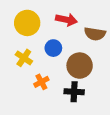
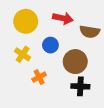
black cross: (74, 92) -> (80, 86), moved

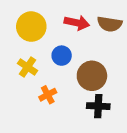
brown semicircle: (90, 32) -> (110, 24), moved

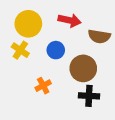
brown semicircle: (110, 24) -> (99, 36), moved
yellow cross: (27, 67) -> (20, 50), moved

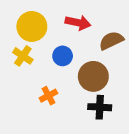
brown semicircle: (99, 36) -> (111, 41), turned 145

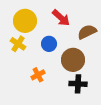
red arrow: (78, 23) -> (61, 18), turned 30

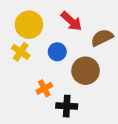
black cross: (78, 84) -> (67, 106), moved

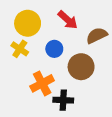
orange cross: (44, 88) -> (42, 83), size x1.5

